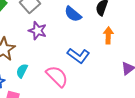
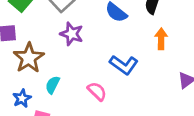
pink semicircle: (57, 76) -> (97, 91), size x0.7

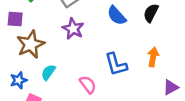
orange arrow: (161, 39) -> (153, 57), moved
blue L-shape: (124, 65) -> (116, 64), turned 30

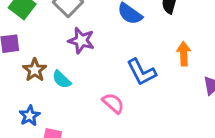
brown star: (31, 44) -> (35, 70), size x0.7
cyan semicircle: (48, 72) -> (62, 79), moved, turned -70

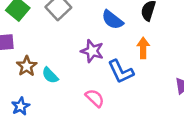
purple star: (81, 41) -> (92, 51), moved
orange arrow: (184, 54) -> (143, 48), moved

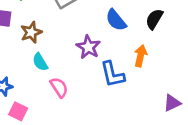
brown star: (27, 66) -> (31, 32), moved
pink semicircle: (95, 98) -> (59, 87), moved

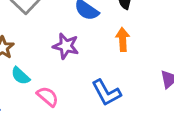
blue L-shape: (112, 74) -> (106, 93), moved

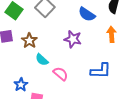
blue L-shape: (106, 93) -> (101, 71), turned -60

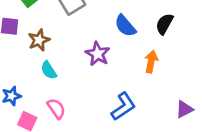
blue L-shape: (101, 71) -> (123, 106), turned -50
pink semicircle: (61, 74) -> (56, 109), moved

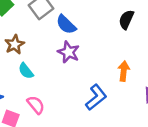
blue semicircle: (125, 26) -> (66, 24), moved
orange arrow: (151, 62) -> (124, 71), moved

